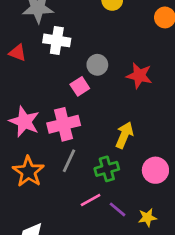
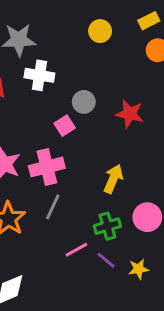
green cross: (107, 169) -> (107, 226), moved

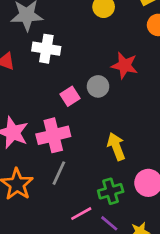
gray circle: (84, 102) -> (98, 86), moved
red star: (130, 114) -> (125, 65), moved
yellow arrow: (113, 179) -> (116, 146), turned -44

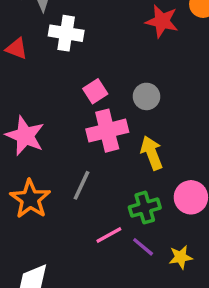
red star: (125, 65) -> (162, 21), moved
gray circle: (98, 86) -> (146, 96), moved
pink cross: (53, 135) -> (107, 131), moved

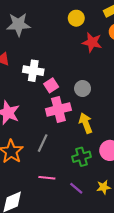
white cross: (66, 33) -> (33, 71), moved
pink line: (109, 235) -> (47, 178), moved, turned 35
purple line: (143, 247) -> (76, 188), moved

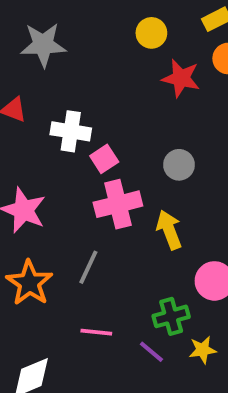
gray circle: (83, 88) -> (179, 165), moved
green cross: (82, 157) -> (171, 316), moved

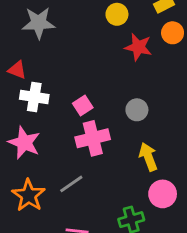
white cross: (71, 131) -> (34, 97), moved
yellow arrow: (169, 230) -> (148, 157), moved
gray line: (88, 267) -> (71, 184), turned 30

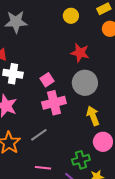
red star: (138, 47) -> (80, 53), moved
gray circle: (137, 110) -> (85, 83), size x1.6

